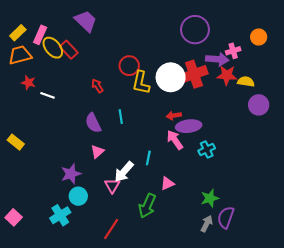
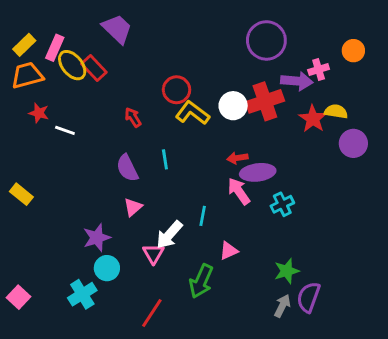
red star: (227, 75) -> (313, 119), moved, turned 30
white circle: (171, 77) -> (233, 106), size x0.7
yellow L-shape: (141, 83) -> (192, 113), turned 115

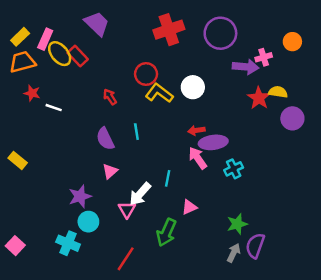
red cross: (265, 101) -> (169, 30), moved
cyan cross: (82, 294) -> (68, 243), turned -35

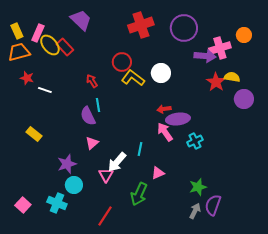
yellow rectangle: (20, 37) -> (17, 31), turned -70
pink cross: (264, 57) -> (220, 48), size x1.5
cyan line: (136, 132) -> (98, 105), moved
yellow rectangle: (18, 160) -> (34, 134), moved
pink square: (15, 246) -> (23, 205), moved

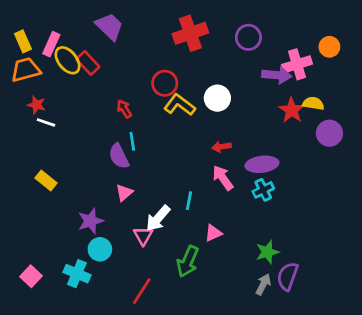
purple circle: (184, 28) -> (248, 37), size x0.7
white line: (45, 90) -> (46, 122), moved
purple ellipse: (178, 119) -> (262, 164), moved

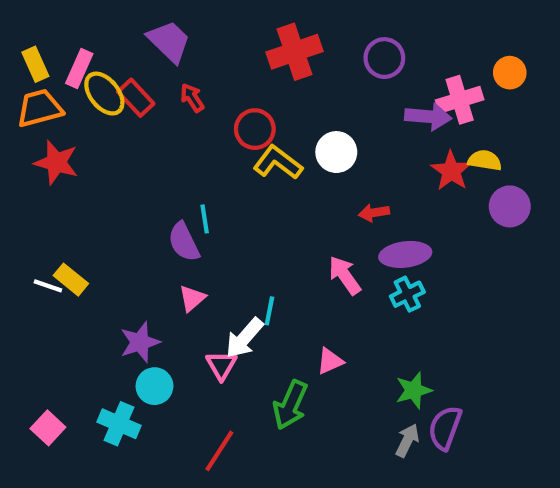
red star: (36, 105) -> (56, 163), size x1.5
red arrow: (124, 109) -> (192, 98), moved
white line: (46, 122) -> (48, 286), moved
red arrow: (221, 147) -> (374, 213), moved
cyan line: (189, 201) -> (269, 311), moved

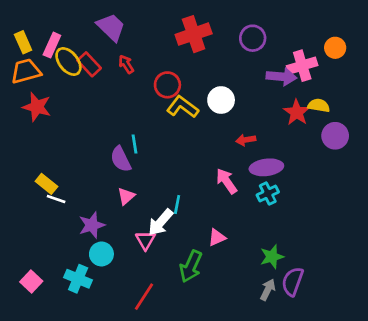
white line: (48, 286) -> (56, 199), moved

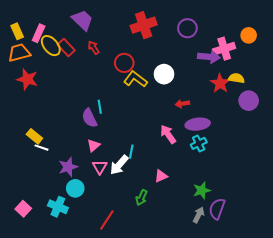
pink triangle: (145, 240) -> (100, 167), moved
green arrow: (191, 266) -> (142, 198), size x0.7

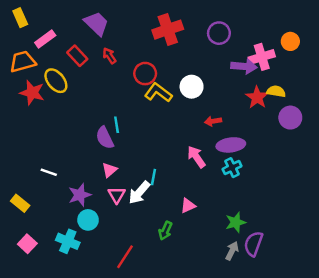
yellow rectangle: (17, 31) -> (20, 18), moved
pink rectangle: (39, 33) -> (45, 39), turned 30
yellow ellipse: (51, 46) -> (56, 81), moved
yellow rectangle: (34, 136) -> (20, 203), moved

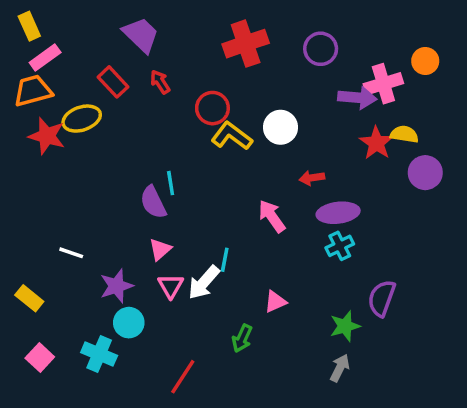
pink rectangle: (45, 39) -> (45, 58), moved
yellow ellipse: (56, 81) -> (82, 119), turned -70
pink arrow: (196, 157) -> (272, 216), moved
purple semicircle: (253, 244) -> (382, 298), moved

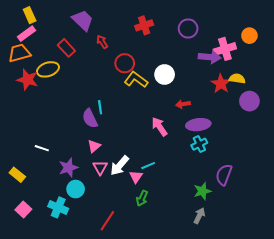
yellow rectangle: (29, 26) -> (30, 15), moved
red cross: (246, 44) -> (144, 25), size x0.7
red arrow: (160, 82) -> (102, 42), moved
cyan line: (225, 260) -> (148, 166), moved, turned 56
pink triangle: (275, 302) -> (136, 177), moved, turned -32

